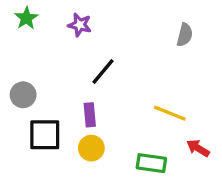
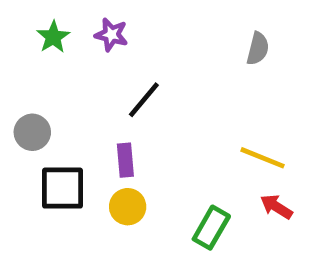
green star: (26, 18) -> (53, 37), moved
yellow line: (170, 113) -> (262, 158), moved
green rectangle: (151, 163) -> (211, 228), turned -68

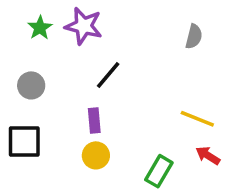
purple star: (111, 35) -> (84, 26), size x1.5
gray circle: (32, 132) -> (31, 85), moved
black square: (63, 188) -> (24, 141), moved

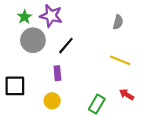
gray circle: (31, 85) -> (33, 40), moved, size x1.5
yellow line: (197, 119) -> (120, 60), moved
yellow circle: (96, 155) -> (52, 101), moved

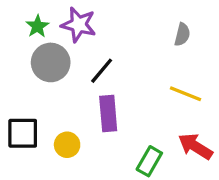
purple rectangle: (57, 73) -> (108, 113), moved, size x1.5
red arrow: (127, 94) -> (195, 146), size x1.5
yellow circle: (52, 101) -> (67, 145), moved

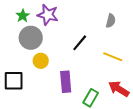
black line: (102, 71) -> (80, 43), moved
purple rectangle: (108, 113) -> (66, 82), moved
yellow circle: (67, 145) -> (41, 61), moved

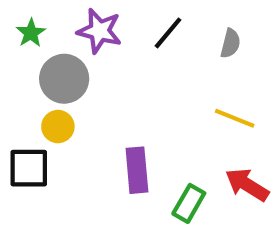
green star: (23, 16) -> (31, 33), moved
black line: (80, 43) -> (168, 33), moved
yellow circle: (41, 61) -> (58, 127), moved

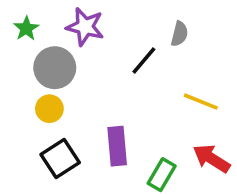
black line: (168, 33) -> (144, 61), moved
gray semicircle: (230, 43) -> (179, 34), moved
black square: (29, 168) -> (60, 159), moved, turned -33

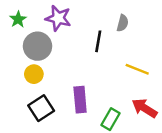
black line: (144, 61) -> (98, 41), turned -30

